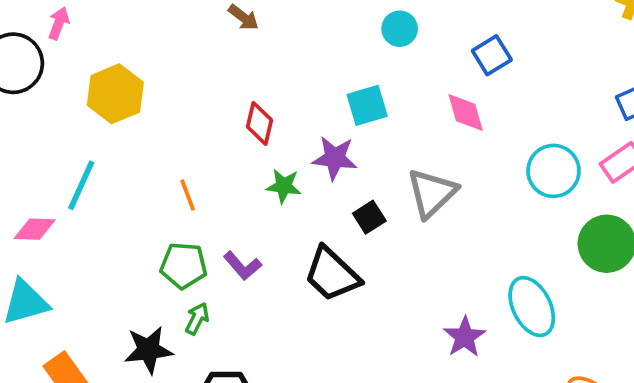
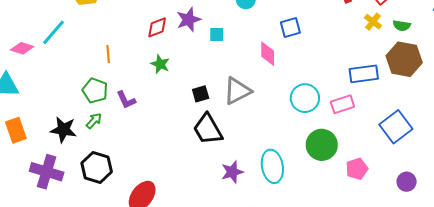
cyan square: (367, 105) -> (217, 35), size x0.7
red diamond: (259, 123) -> (157, 27), turned 40
purple star: (335, 158) -> (189, 20), moved, turned 30
black trapezoid: (332, 274) -> (208, 129), moved

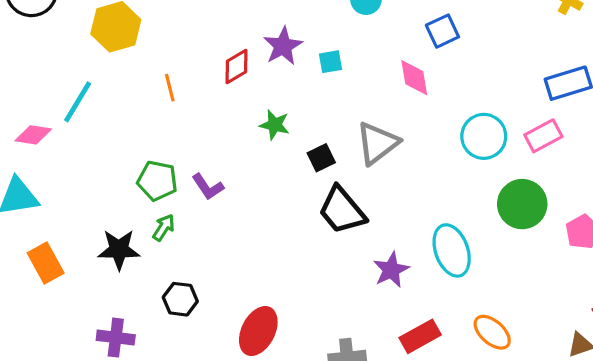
orange line: (108, 54) -> (170, 88), moved
green star: (160, 64) -> (275, 125), moved
black hexagon: (97, 167) -> (180, 299), size x0.7
purple cross: (47, 172) -> (116, 338), moved, size x0.7

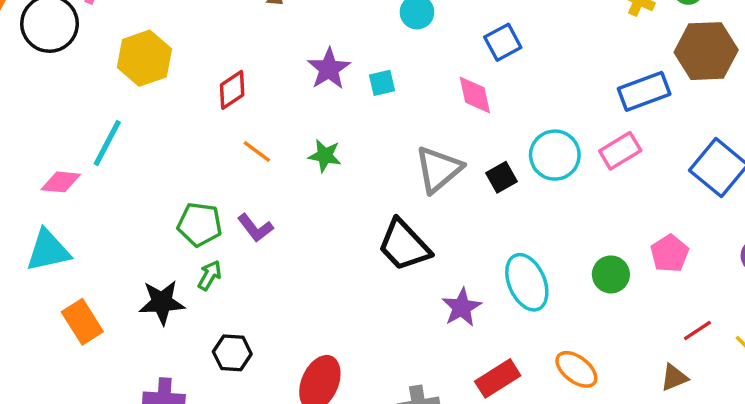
red diamond: (237, 67) -> (232, 90), moved
orange line: (170, 88) -> (257, 152), moved, turned -36
black square: (321, 158) -> (502, 177), moved
green circle: (522, 204) -> (611, 274), moved, size x0.7

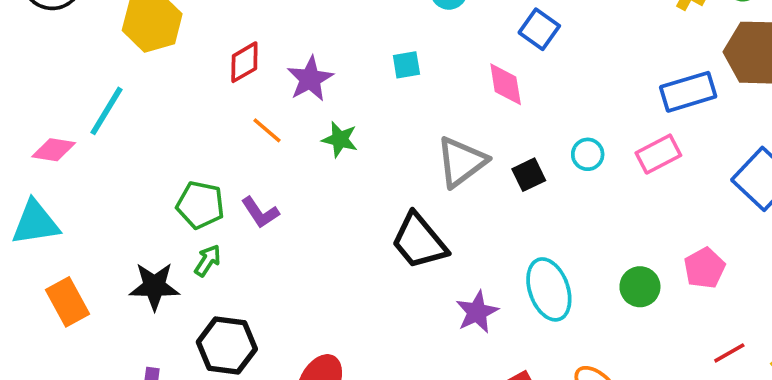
blue square: (503, 42) -> (539, 29), turned -30
purple star: (329, 69) -> (310, 79), moved
cyan circle: (555, 155) -> (588, 154), size x0.6
black hexagon: (232, 353) -> (227, 346), size x1.4

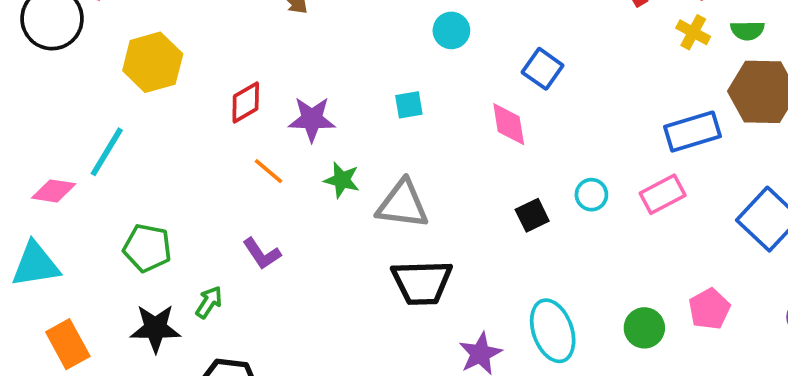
purple star: (310, 79) -> (312, 119), turned 30
gray triangle: (461, 162) -> (403, 204), moved, turned 44
green pentagon: (200, 205) -> (147, 248), moved
black trapezoid: (419, 241) -> (422, 282), turned -52

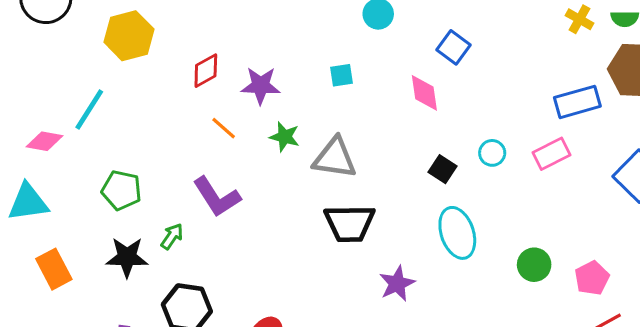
black square: (532, 215) -> (442, 169), turned -32
purple L-shape: (262, 254) -> (217, 197), size x1.5
pink pentagon: (709, 309) -> (592, 278), moved
cyan ellipse: (553, 331) -> (457, 233), moved

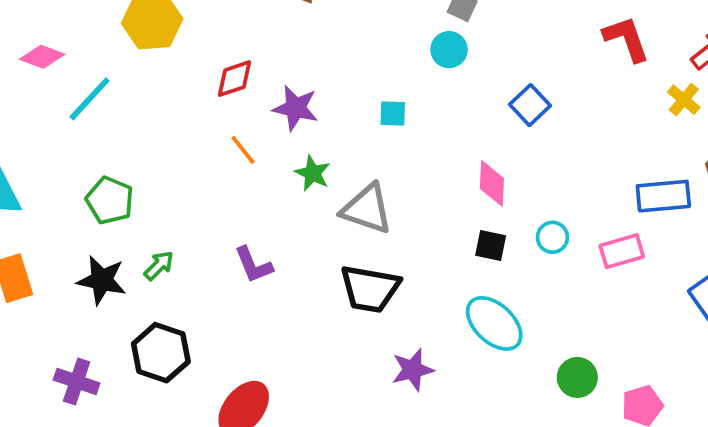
pink diamond: (424, 93) -> (492, 183), moved
pink diamond: (44, 141) -> (42, 57), moved
black square: (442, 169) -> (491, 245), turned -32
purple L-shape: (217, 197) -> (253, 265), moved, size x0.7
cyan ellipse: (457, 233) -> (494, 323), turned -39

